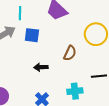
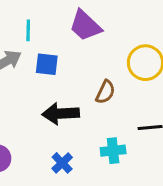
black arrow: (41, 67) -> (61, 114), size x1.6

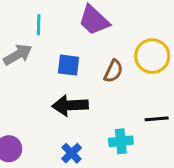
blue square: (47, 64) -> (69, 65), moved
brown semicircle: (105, 92) -> (113, 71), moved

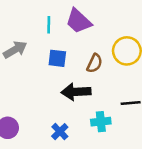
cyan line: (39, 25) -> (49, 25), moved
black arrow: (70, 105) -> (76, 92), moved

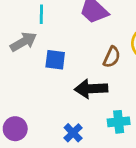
cyan line: (49, 25) -> (41, 14), moved
blue square: (57, 58) -> (55, 60), moved

